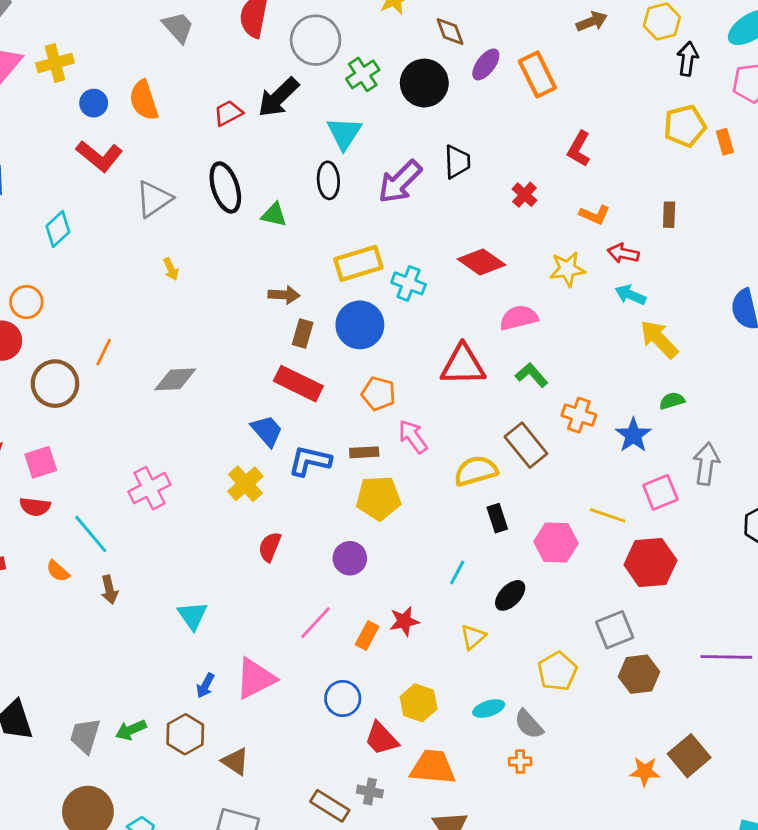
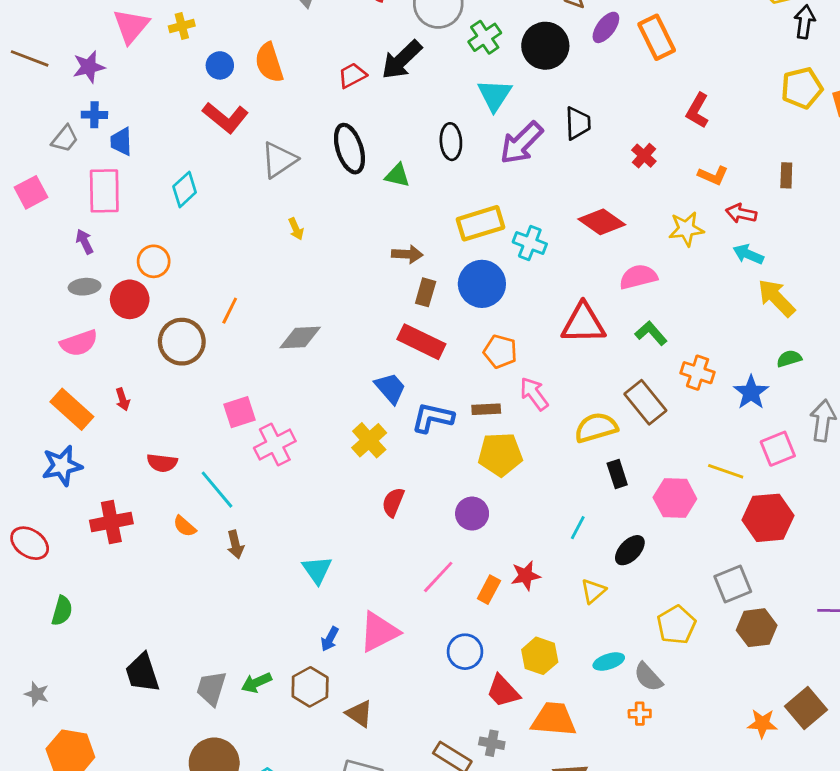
yellow cross: (55, 63) -> (182, 26), size x0.7
cyan triangle: (344, 133) -> (495, 95), moved
pink square: (41, 462) -> (240, 412), moved

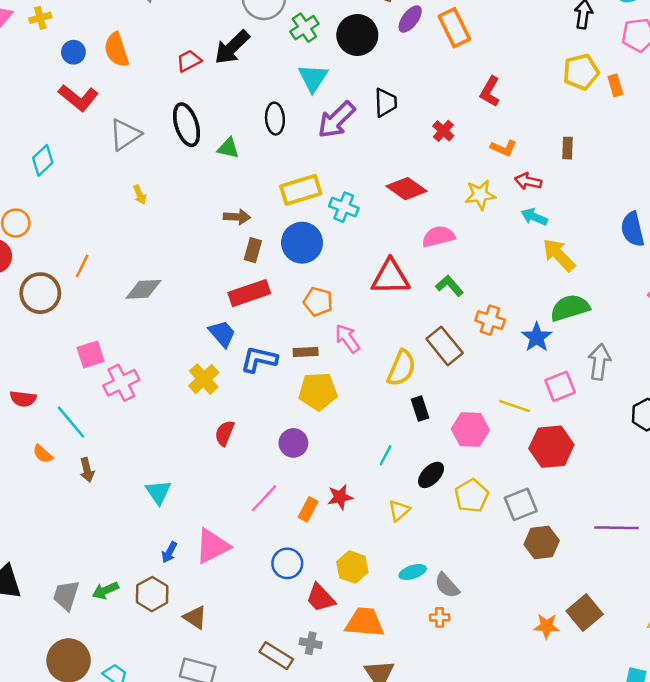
red rectangle: (421, 342) -> (249, 293), turned -45
green semicircle: (789, 359) -> (570, 308), size x1.8
yellow semicircle: (596, 428) -> (402, 368), turned 129
yellow pentagon: (676, 625) -> (472, 496), moved

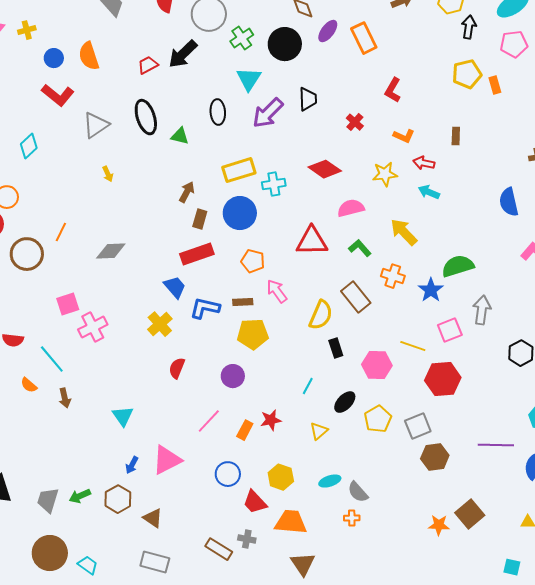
cyan cross: (344, 207) -> (274, 184), turned -30
brown arrow: (237, 217) -> (187, 192), turned -65
yellow arrow: (559, 255) -> (404, 232), moved

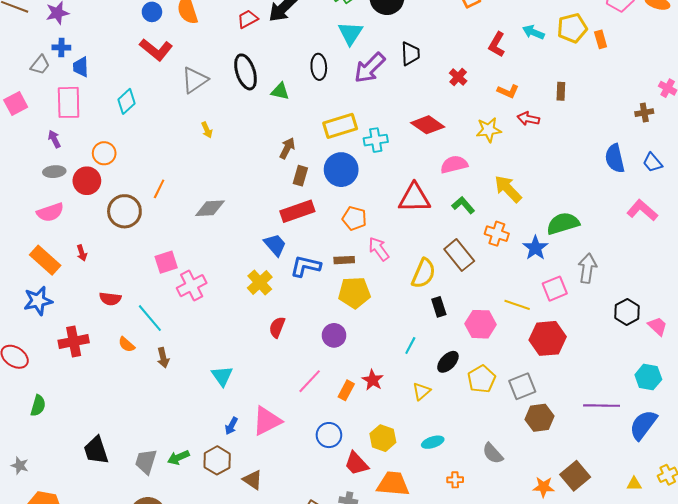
cyan arrow: (429, 192) -> (533, 32), moved
red star: (271, 420) -> (373, 380), turned -30
gray semicircle: (358, 492) -> (493, 453), moved

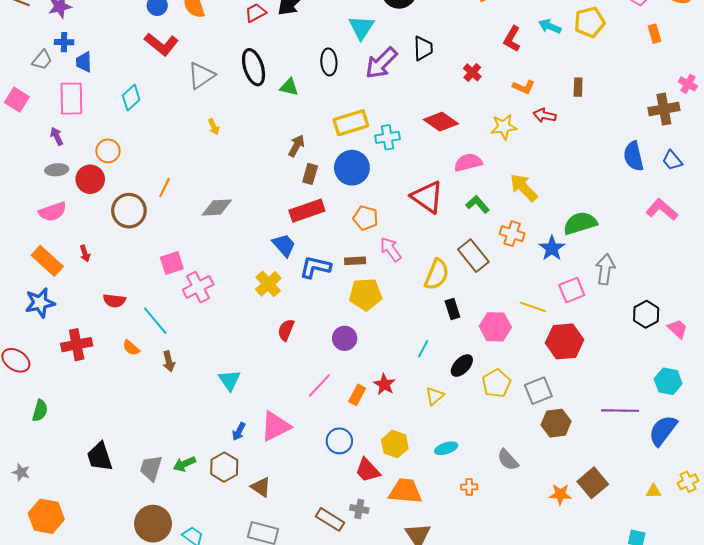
orange rectangle: (601, 39) -> (654, 34), moved
pink square: (16, 103) -> (17, 100), turned -30
brown cross: (644, 113) -> (664, 109), size x1.6
red triangle: (414, 198) -> (427, 197), turned 36

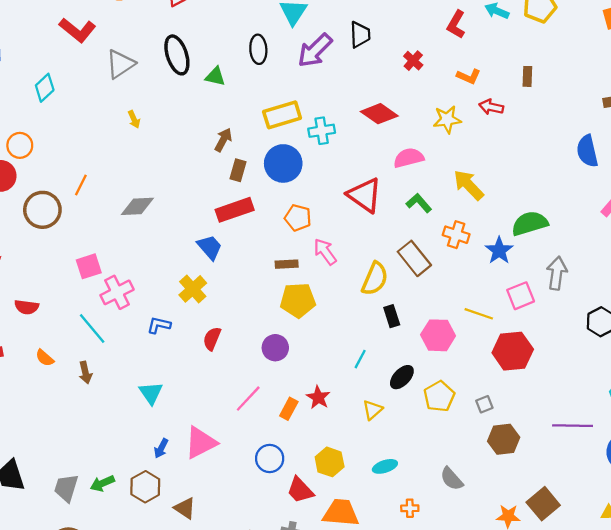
blue L-shape: (315, 267) -> (159, 325), moved, size x0.7
cyan line: (155, 321) -> (92, 329), moved
gray square: (538, 391) -> (484, 404), size x0.6

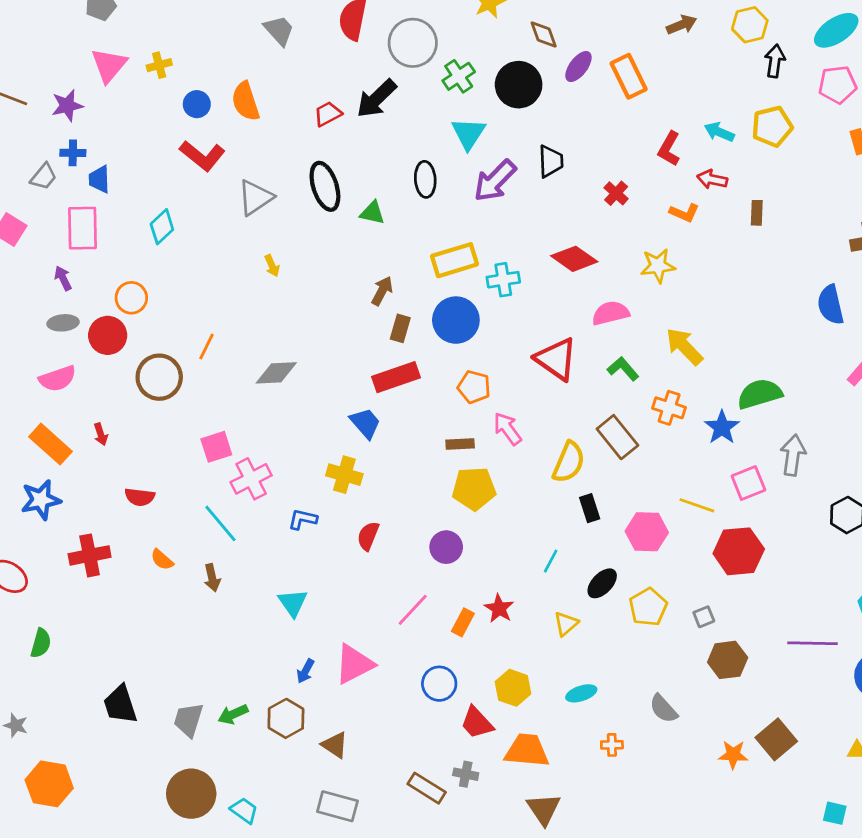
red arrow: (491, 107) -> (712, 179), moved
yellow cross: (193, 289) -> (344, 475), turned -32

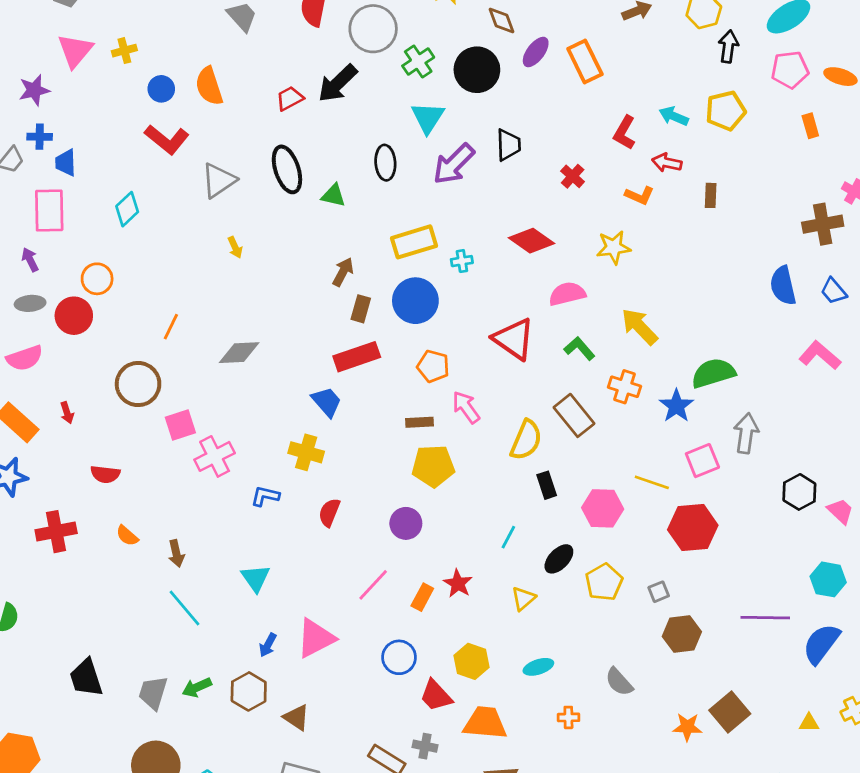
cyan cross: (503, 280) -> (462, 261), size x0.7
brown circle: (159, 377) -> (138, 384), moved
cyan line: (220, 523) -> (184, 608), moved

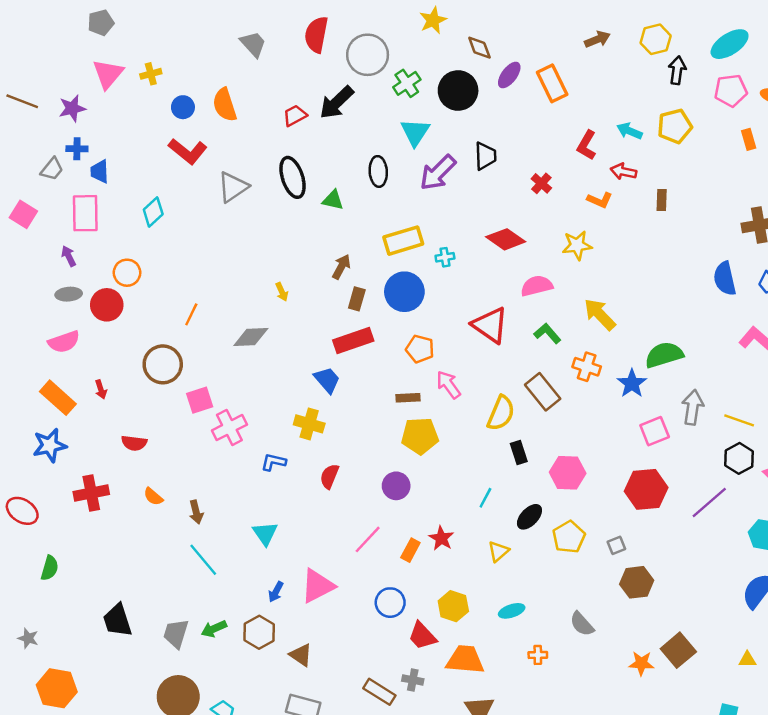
yellow arrow: (235, 247) -> (282, 292), moved
yellow line: (652, 482) -> (739, 420), moved
purple line: (765, 618) -> (709, 503), moved, turned -42

